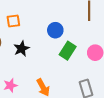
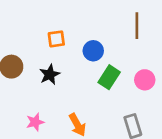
orange square: (13, 21) -> (56, 39), moved

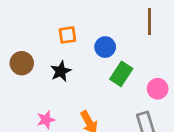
pink circle: (145, 80) -> (158, 89), moved

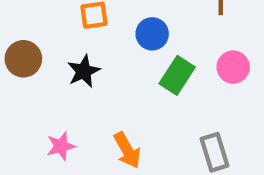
pink circle: (158, 89) -> (233, 67), moved

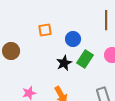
black star: (84, 71) -> (64, 63), moved

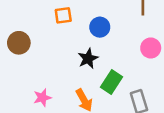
green rectangle: (85, 59) -> (112, 82), moved

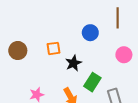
orange square: (63, 15) -> (54, 48), moved
blue circle: (100, 27) -> (90, 33), moved

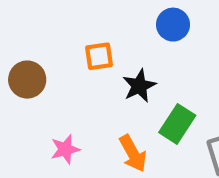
brown circle: (18, 51) -> (27, 80), moved

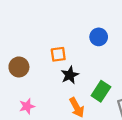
black star: (139, 86) -> (70, 75), moved
pink star: (65, 149) -> (27, 106), moved

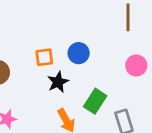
blue circle: (99, 37) -> (79, 53), moved

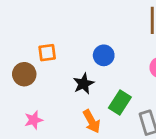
orange square: (44, 57) -> (47, 53), moved

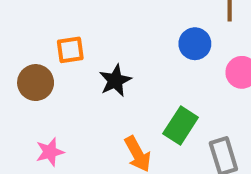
blue circle: (104, 55) -> (195, 44), moved
black star: (84, 84) -> (115, 81), moved

